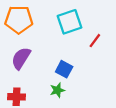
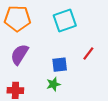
red line: (95, 41) -> (88, 53), moved
blue square: (64, 69) -> (60, 65), turned -35

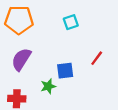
cyan square: (65, 20) -> (71, 22), size x0.6
green star: (53, 84) -> (48, 86), moved

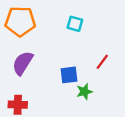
cyan square: (71, 22) -> (75, 24), turned 35
green star: (48, 86) -> (84, 92), moved

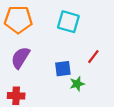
cyan square: (75, 24) -> (68, 22), size x1.5

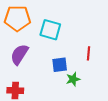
cyan square: (68, 22) -> (50, 30), moved
red line: (93, 57) -> (88, 53), turned -32

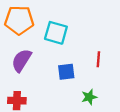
green star: (73, 79) -> (89, 97), moved

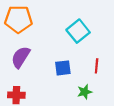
cyan square: (56, 33) -> (78, 31), moved, turned 35
red line: (98, 59) -> (97, 66), moved

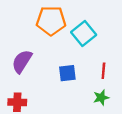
orange pentagon: (18, 19) -> (51, 21), moved
green star: (85, 92) -> (101, 98), moved

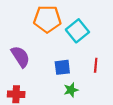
purple semicircle: (22, 61) -> (20, 57), turned 115
green star: (101, 98) -> (71, 90), moved

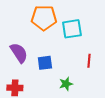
cyan square: (77, 31) -> (72, 29), turned 30
blue square: (62, 67) -> (45, 63), moved

